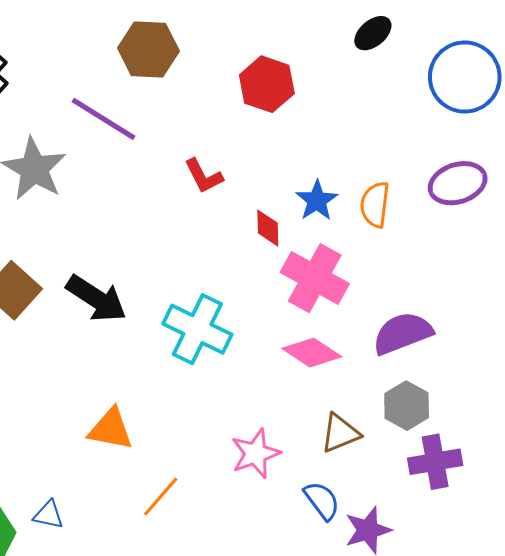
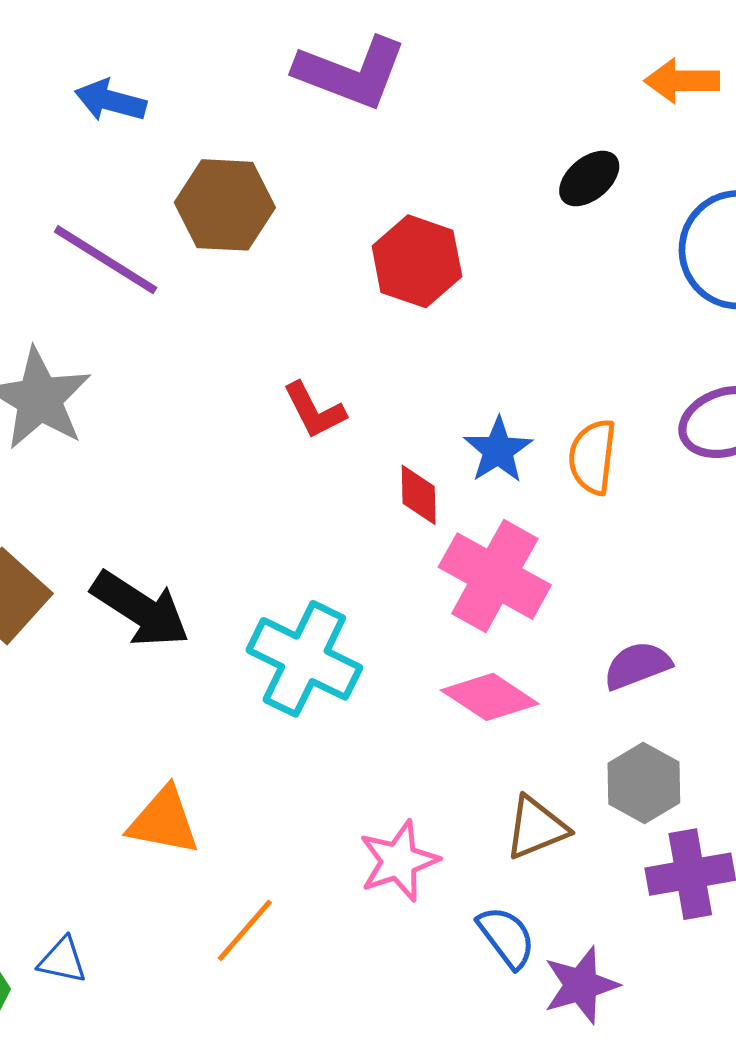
purple line: (104, 119) -> (106, 260), moved
purple semicircle: (402, 333) -> (637, 665), size x0.7

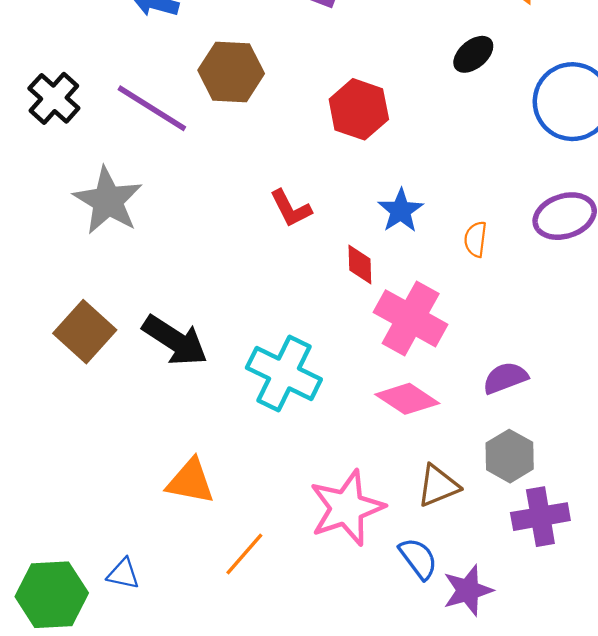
blue star: (498, 450) -> (401, 211), moved
orange semicircle: (593, 457) -> (475, 239), size x0.7
pink star: (399, 861) -> (347, 508), size x1.4

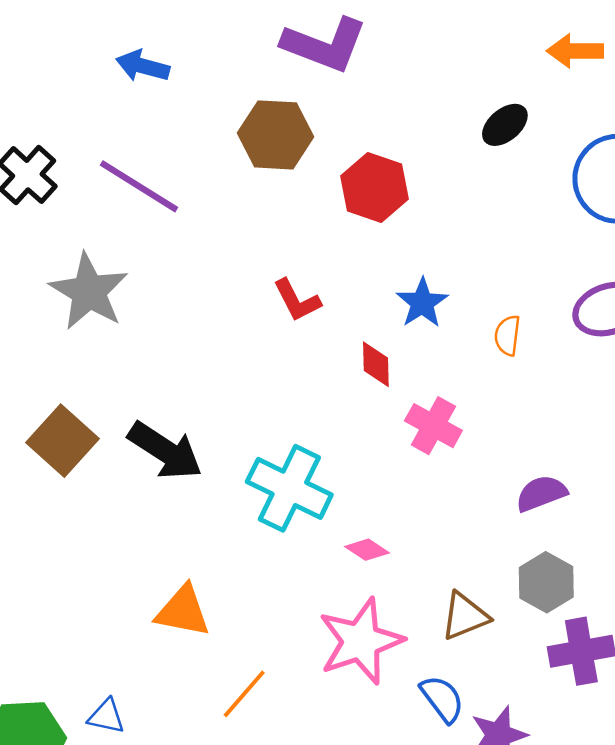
brown hexagon: (231, 72) -> (276, 135), moved
pink cross: (411, 318) -> (433, 426), size x0.7
pink diamond: (407, 399) -> (367, 550), moved, size x0.6

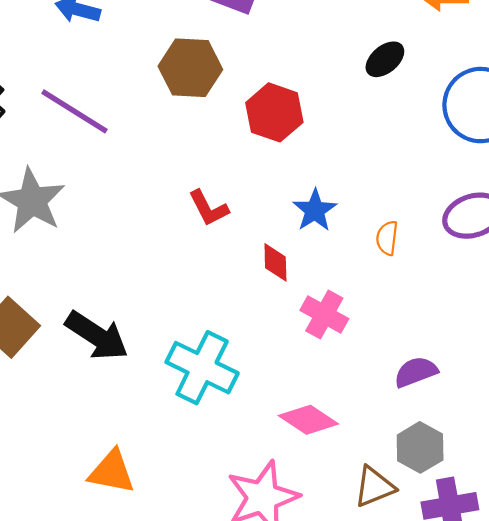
pink diamond: (367, 550) -> (308, 420), moved, size x1.6
brown triangle: (465, 616) -> (374, 487), moved

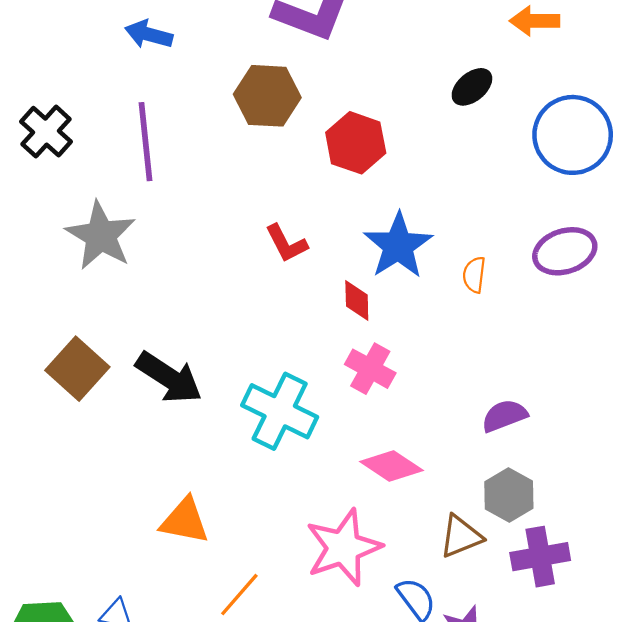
purple line: (74, 111) -> (145, 142), turned 52
blue star: (315, 210) -> (398, 246), size x1.5
pink cross: (324, 314) -> (370, 369), moved

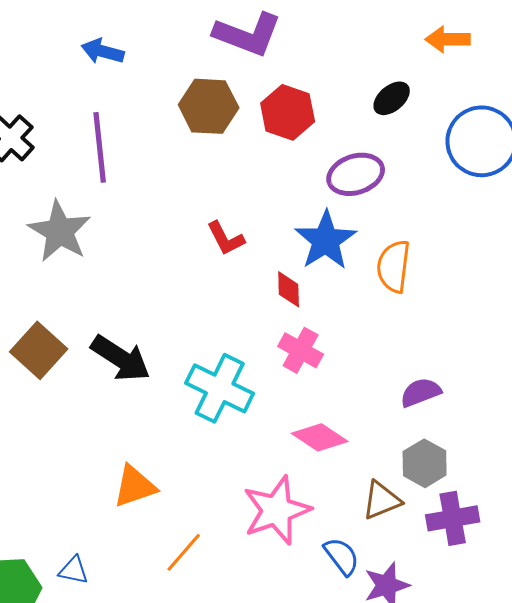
red hexagon: (356, 143) -> (288, 112), moved
purple ellipse: (565, 251) -> (356, 174), moved
orange semicircle: (474, 275) -> (394, 266), size x1.6
orange triangle: (185, 521) -> (135, 486), turned -30

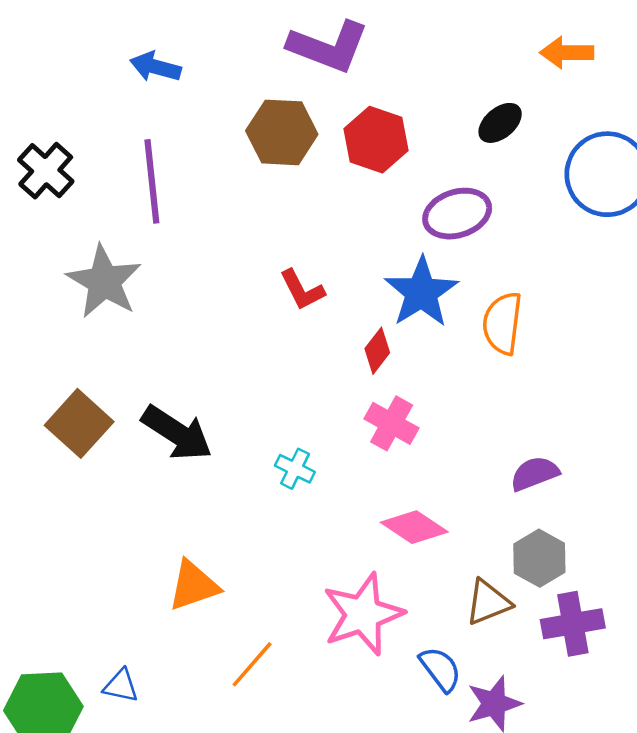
red diamond: (289, 289) -> (377, 351), turned 39
cyan cross: (220, 388) -> (295, 469), size x0.5

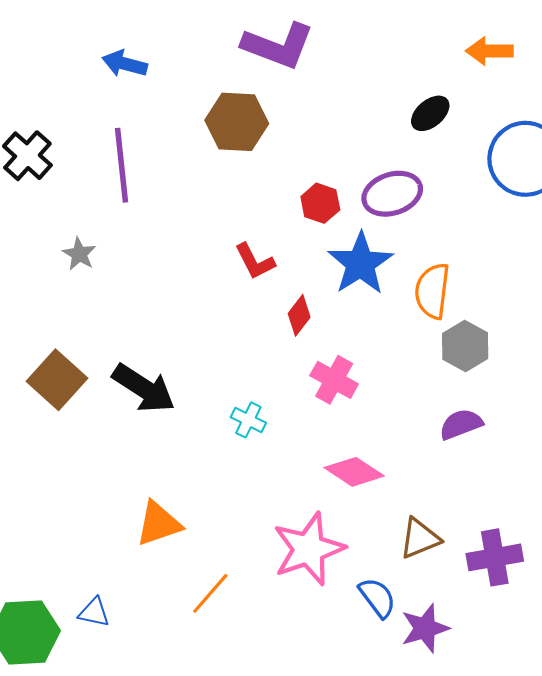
red hexagon: (376, 140) -> (320, 203), moved, size x0.7
gray star: (104, 282) -> (79, 254), size x0.5
red diamond: (377, 351) -> (299, 315), moved
gray hexagon: (539, 558) -> (465, 346), moved

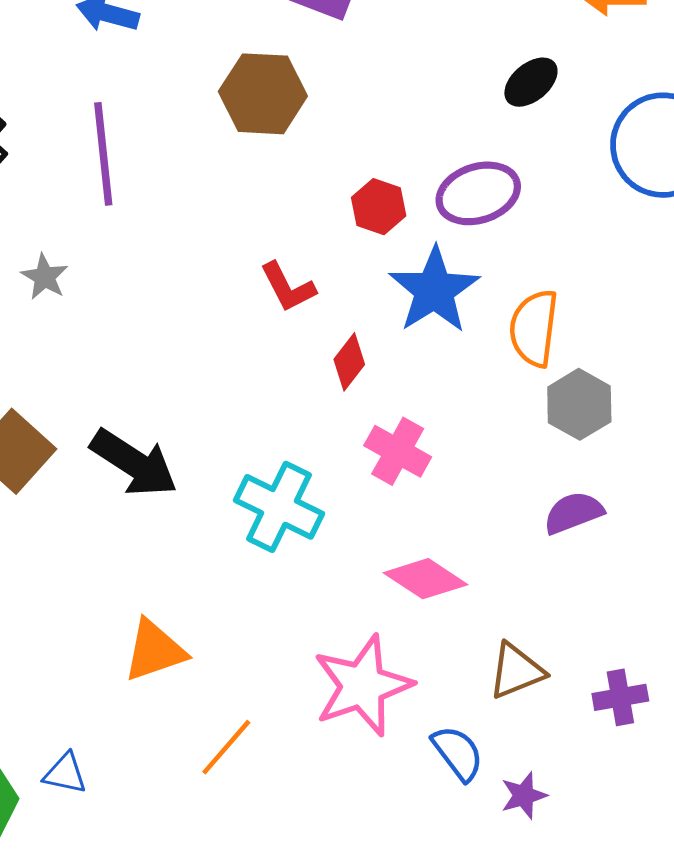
cyan cross: (248, 420) -> (279, 507), size x1.8
purple cross: (495, 557) -> (620, 697), size x0.7
purple star: (425, 628) -> (524, 795), size x0.7

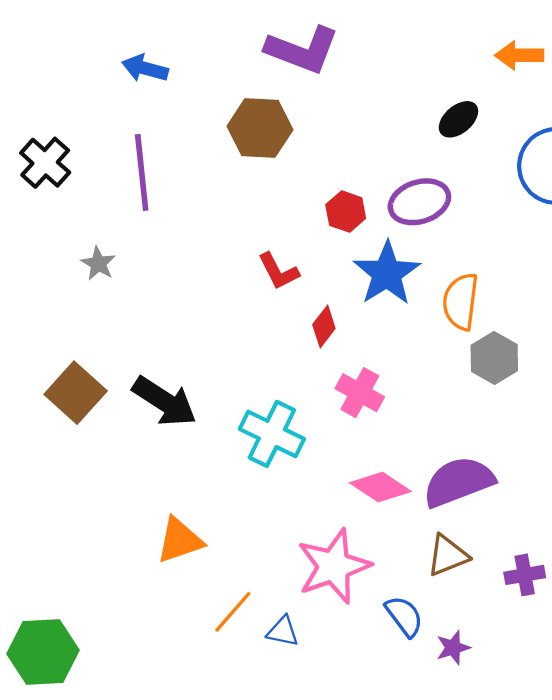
purple semicircle: (573, 513) -> (458, 482), moved, size x1.6
blue triangle: (65, 774) -> (283, 631), moved

